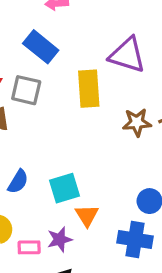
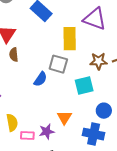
gray square: (26, 90) -> (58, 64), moved
blue semicircle: (18, 182) -> (40, 79), moved
cyan square: (64, 188) -> (84, 85), moved

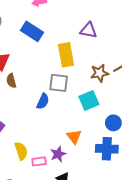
purple triangle: (95, 19) -> (88, 30), size x0.7

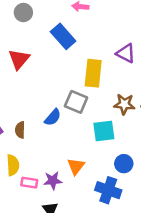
brown semicircle: (11, 81) -> (20, 130), moved

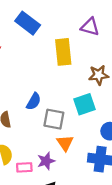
gray square: (76, 102) -> (54, 119), moved

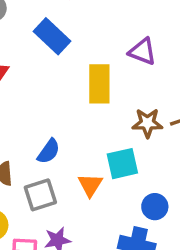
gray square: (54, 119) -> (40, 195), moved, turned -35
orange triangle: (65, 143) -> (90, 185), moved

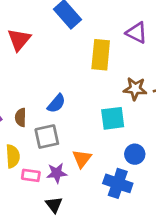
orange triangle: (90, 185) -> (82, 159), moved

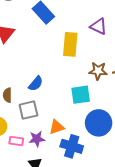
blue circle: (135, 154) -> (99, 123), size x1.6
orange triangle: (82, 159) -> (57, 127), turned 35
blue cross: (118, 183) -> (72, 146), moved

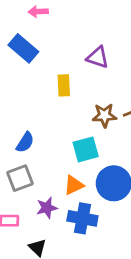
yellow rectangle: (70, 44) -> (64, 85), size x0.7
orange triangle: (57, 127) -> (74, 185), moved
purple star: (37, 139) -> (47, 208), moved

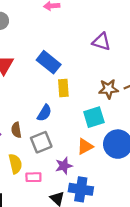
blue rectangle: (23, 48) -> (49, 62), moved
yellow rectangle: (64, 85) -> (63, 88), moved
blue cross: (82, 218) -> (81, 189), moved

